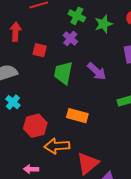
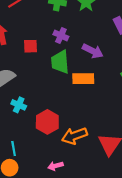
purple cross: (70, 38) -> (61, 35), moved
orange rectangle: (77, 116) -> (83, 79), moved

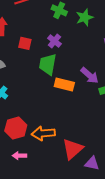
purple arrow: (93, 51) -> (90, 75), moved
red hexagon: (47, 122) -> (16, 128), moved

